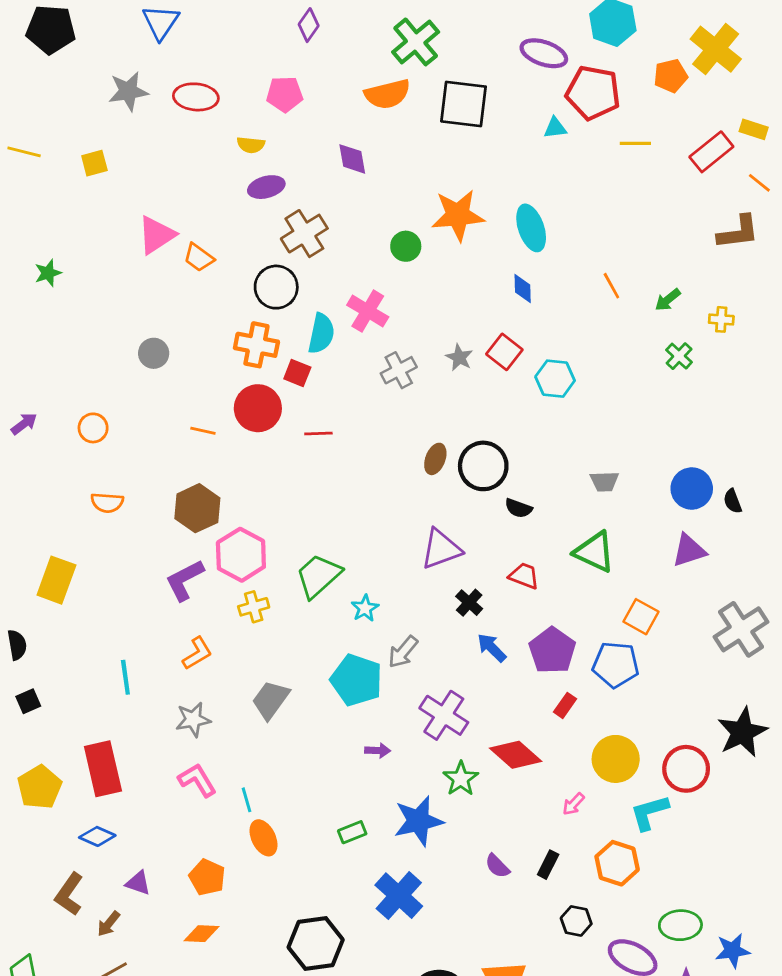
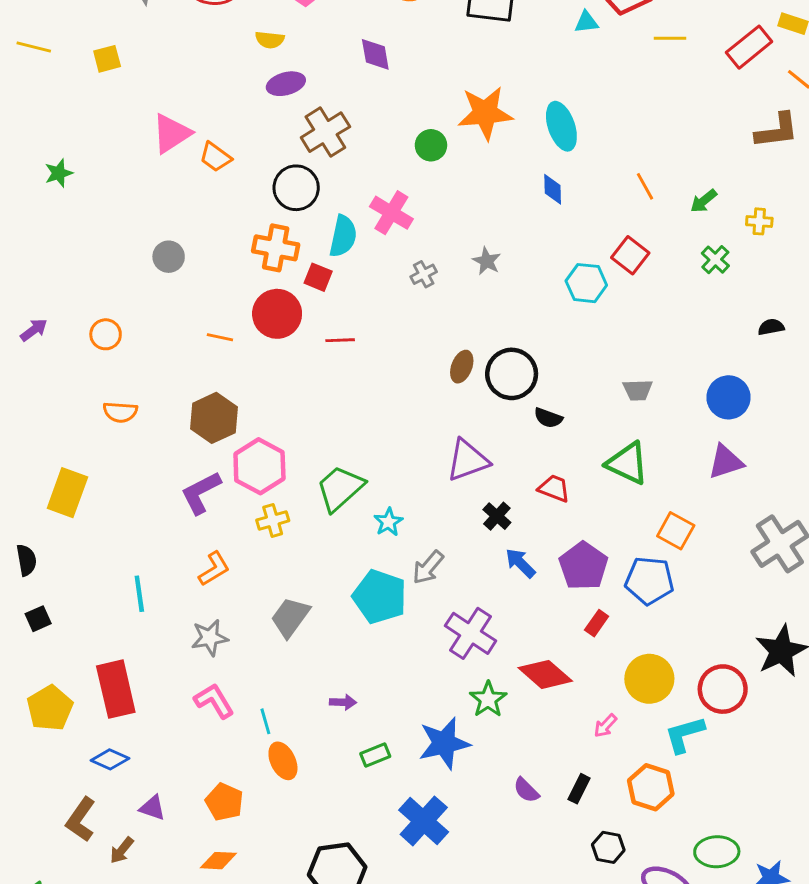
red square: (504, 352) -> (630, 255), moved
gray cross: (399, 370) -> (424, 274), size x0.7
black semicircle: (733, 501) -> (771, 327), moved, turned 100
purple arrow: (378, 751) -> (343, 702), moved

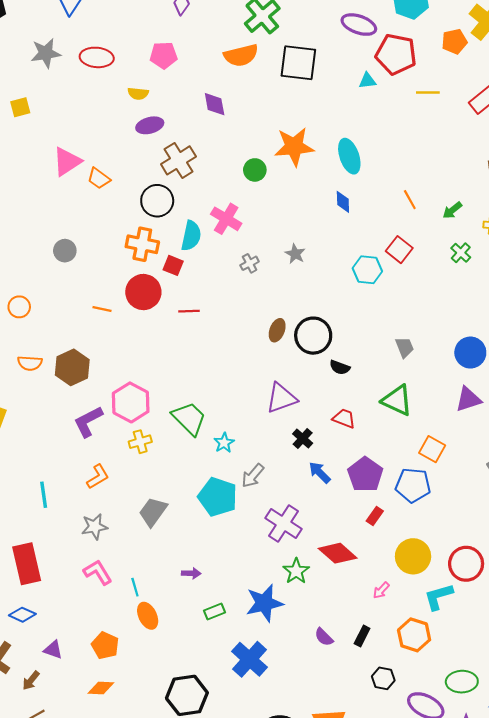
gray trapezoid: (638, 390) -> (405, 347), turned -110
brown hexagon: (214, 418) -> (72, 367), moved
green trapezoid: (340, 488) -> (189, 418), turned 87

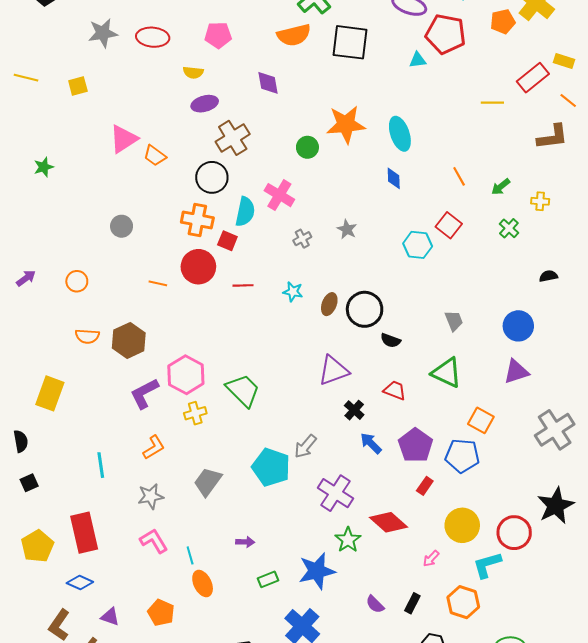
yellow line: (428, 92) -> (492, 103), moved
cyan star: (224, 443) -> (293, 292), moved, turned -30

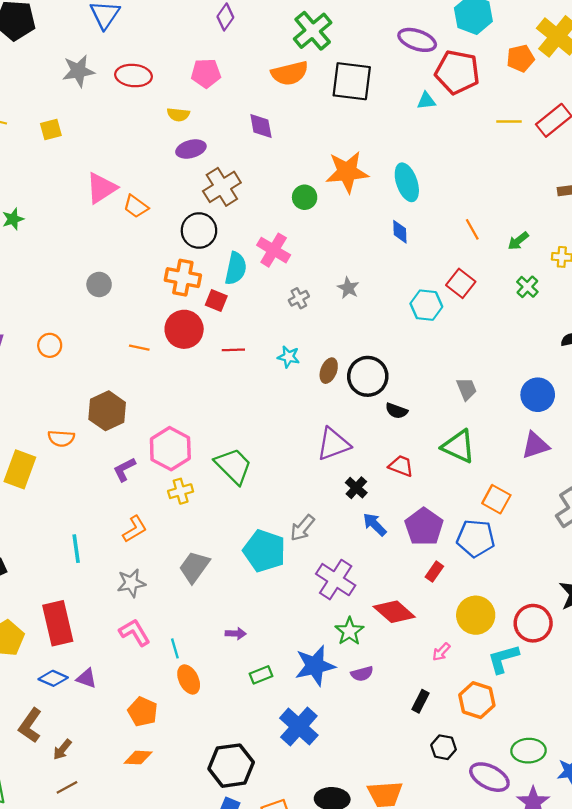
yellow line: (492, 103) -> (509, 121), moved
orange semicircle: (87, 336) -> (61, 438), moved
purple L-shape: (144, 393) -> (124, 469), size x0.7
purple semicircle: (375, 604) -> (362, 674), moved, turned -60
purple triangle: (110, 617) -> (86, 678), moved

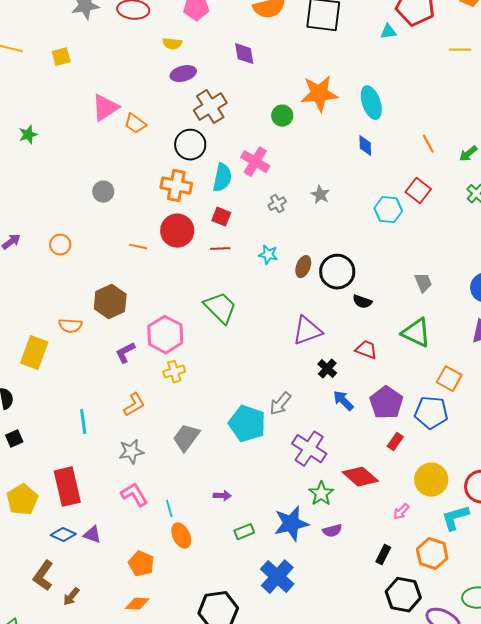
red square: (216, 301) -> (221, 217), moved
green trapezoid: (233, 466) -> (220, 308), moved
black hexagon: (444, 747) -> (403, 595), size x1.6

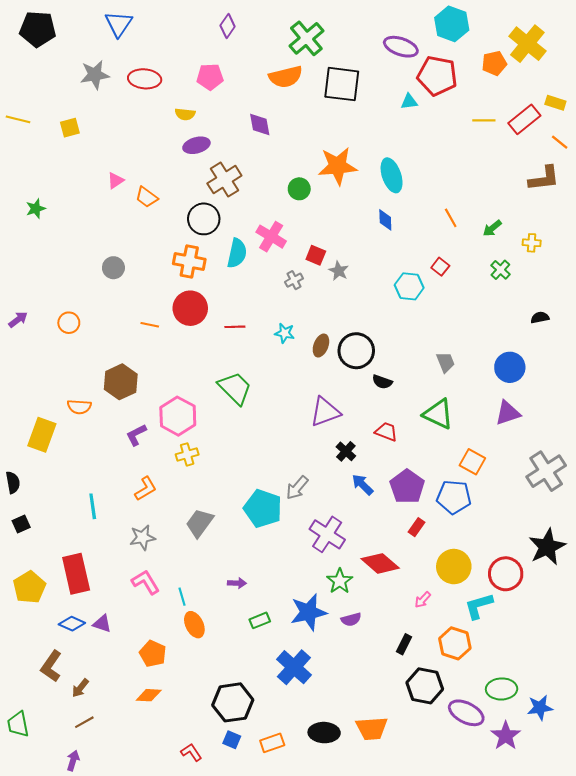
pink triangle: (105, 108) -> (116, 181), size x0.6
red square: (418, 191) -> (440, 267), size x0.7
red square: (221, 217) -> (316, 255), moved

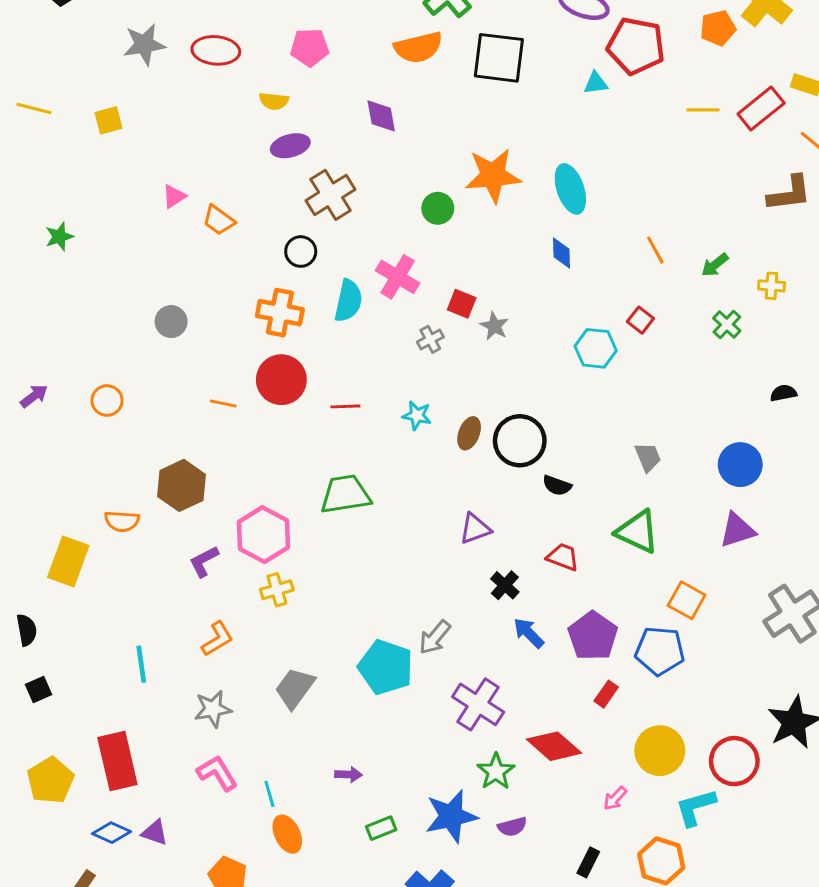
black circle: (204, 219) -> (301, 252), size x0.7
green trapezoid: (235, 388) -> (345, 494), turned -54
purple triangle: (325, 412) -> (475, 529), size x0.7

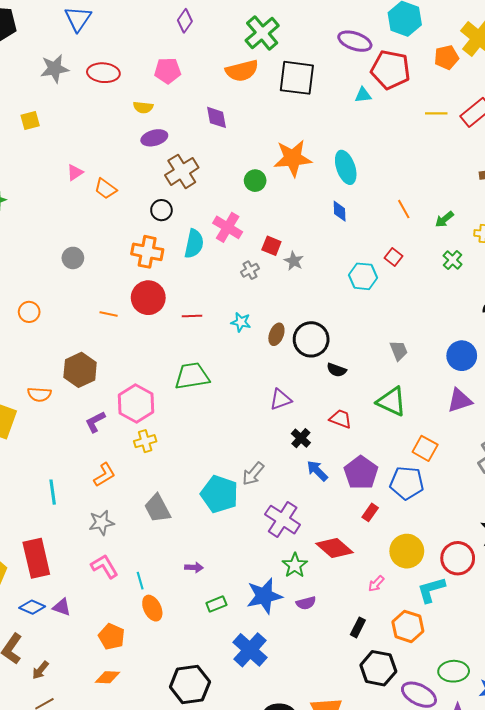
gray trapezoid: (295, 688) -> (157, 508), turned -64

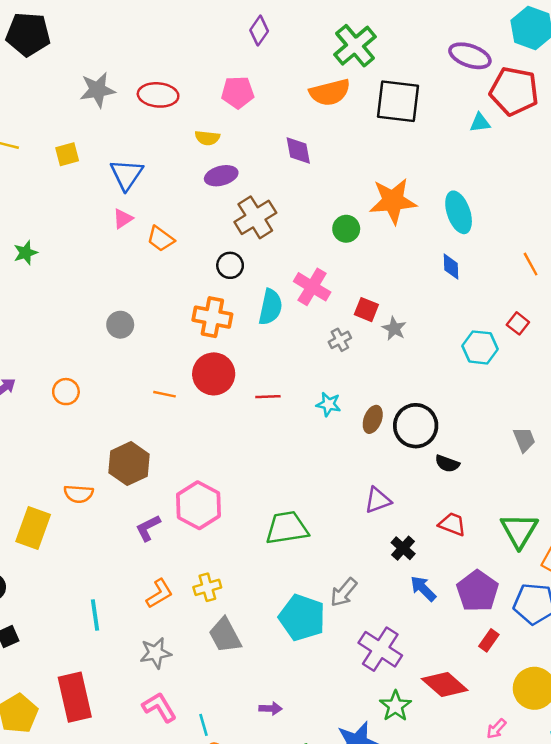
blue triangle: (78, 19) -> (127, 174), moved
green trapezoid: (192, 376) -> (287, 528), moved
green triangle: (392, 401) -> (519, 530), moved, turned 36
yellow cross: (145, 441) -> (207, 587), moved

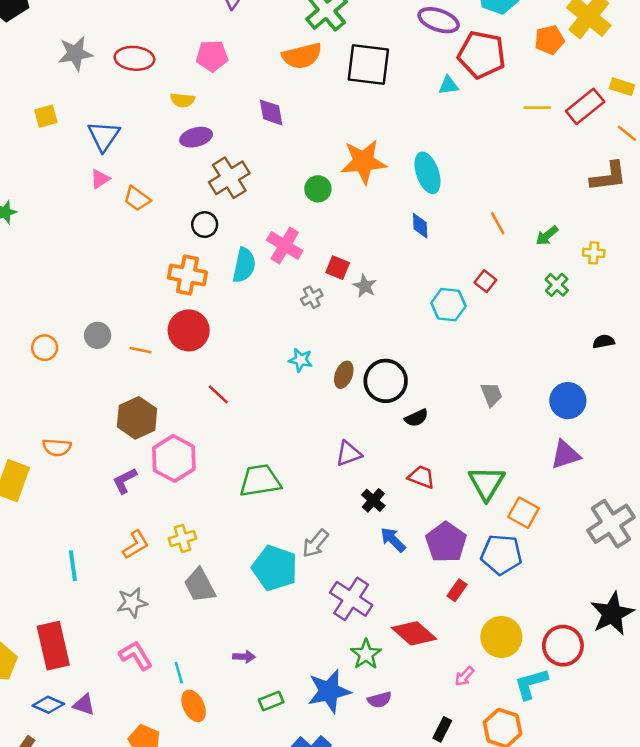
gray circle: (120, 325) -> (98, 335), moved
red line: (268, 397) -> (218, 394), moved, turned 45
brown hexagon: (129, 464) -> (137, 418), moved
black semicircle: (447, 464) -> (416, 418), turned -45

